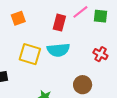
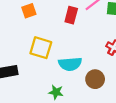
cyan semicircle: (58, 50) -> (70, 64), moved

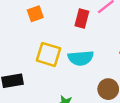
cyan semicircle: (70, 64) -> (81, 58), moved

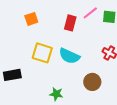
cyan semicircle: (81, 58) -> (69, 56), turned 30

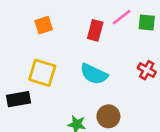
yellow square: (42, 53) -> (42, 73), moved
brown circle: (92, 82) -> (108, 116), moved

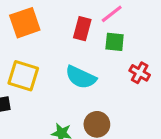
green square: (147, 22) -> (115, 42), moved
orange square: (44, 25) -> (25, 23), size x1.5

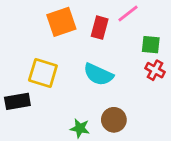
orange square: (25, 23) -> (61, 22), moved
green square: (115, 42) -> (151, 45), moved

